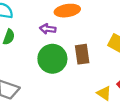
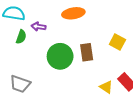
purple arrow: (48, 29) -> (39, 27), moved

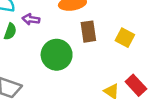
brown rectangle: (87, 52) -> (88, 32), moved

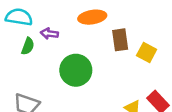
brown rectangle: (88, 32) -> (120, 40), moved

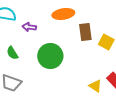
green semicircle: (28, 46) -> (12, 53), moved, turned 128

